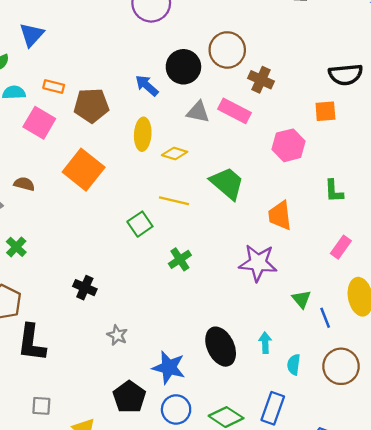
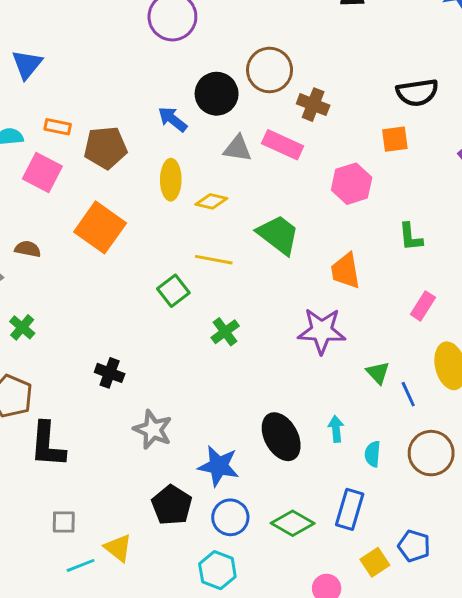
gray star: (117, 335) -> (153, 430), size x1.5

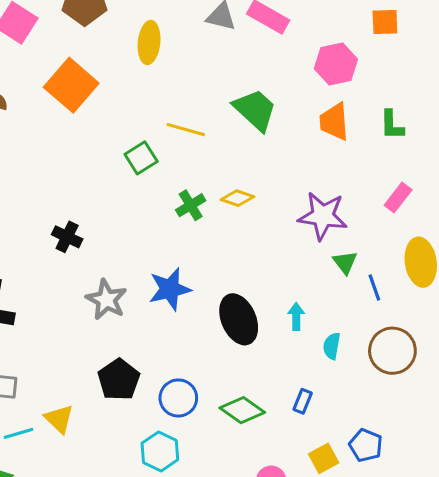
yellow diamond: (211, 201) -> (237, 198), moved
orange trapezoid: (346, 271) -> (334, 122), moved
purple star: (322, 331) -> (323, 216), moved
blue star: (219, 466) -> (170, 289), moved, turned -30
blue rectangle: (350, 509) -> (303, 401), size x0.6

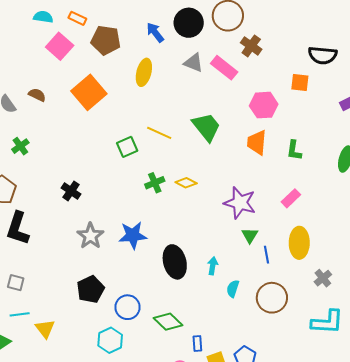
blue rectangle: (303, 401) -> (197, 344), moved, turned -35
yellow triangle: (59, 419) -> (45, 329), moved

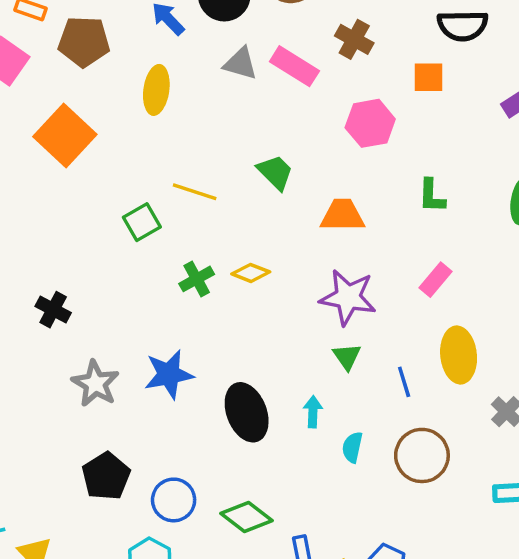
brown cross: (251, 46) -> (354, 39), moved
green trapezoid: (206, 127) -> (275, 172), size x0.7
orange trapezoid: (257, 142) -> (342, 215), moved, turned 92
green triangle: (250, 235) -> (347, 357), moved

